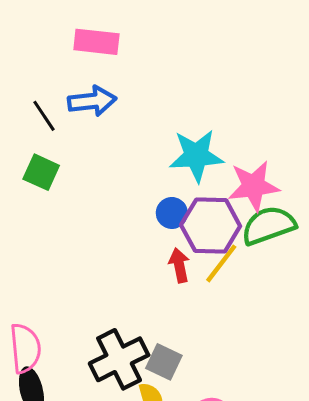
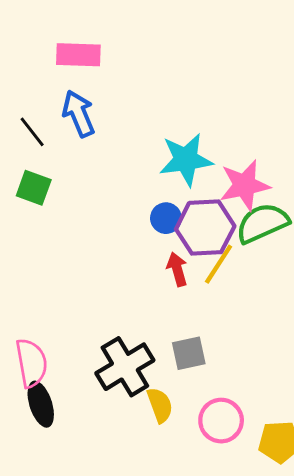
blue arrow: (92, 101) -> (79, 114), turned -102
gray square: (164, 362) -> (189, 353), moved, turned -33

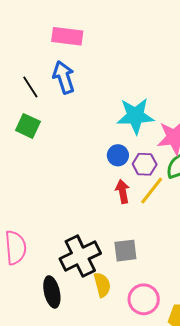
purple hexagon: (205, 228) -> (145, 164), size x0.6
black ellipse: (41, 404) -> (52, 292), moved

